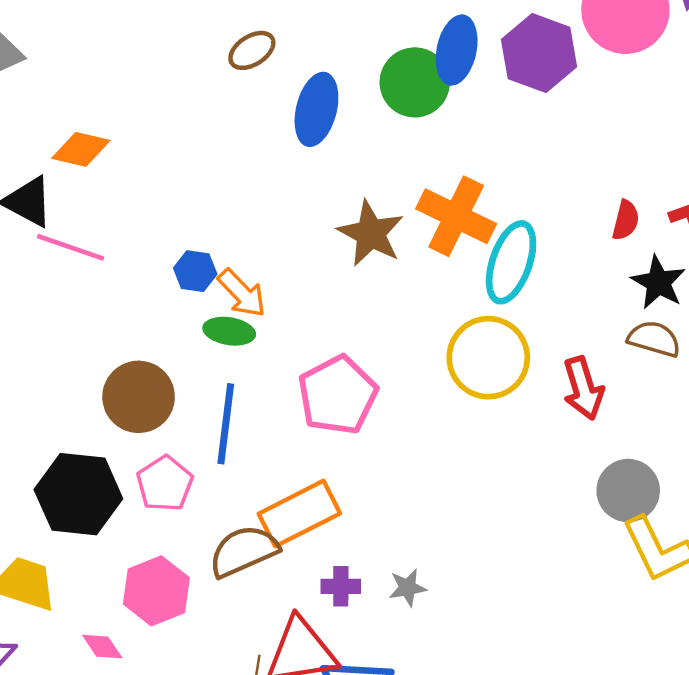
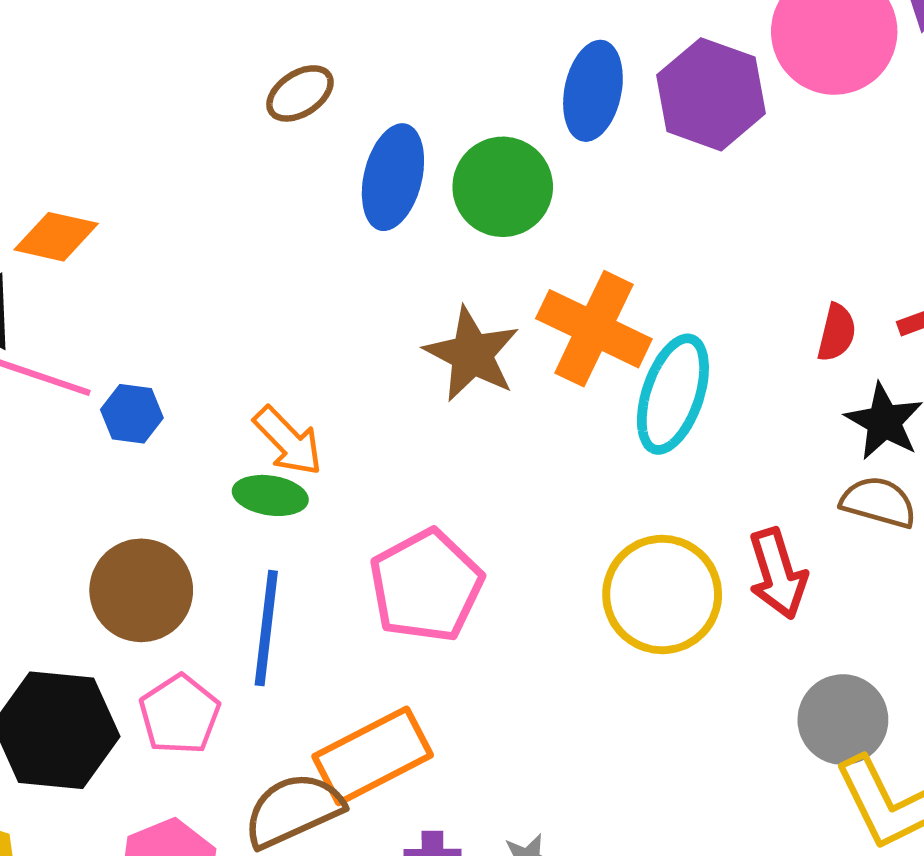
green circle: (415, 82) -> (503, 187), moved
blue hexagon: (195, 271) -> (132, 414), moved
yellow circle: (488, 358) -> (662, 594), moved

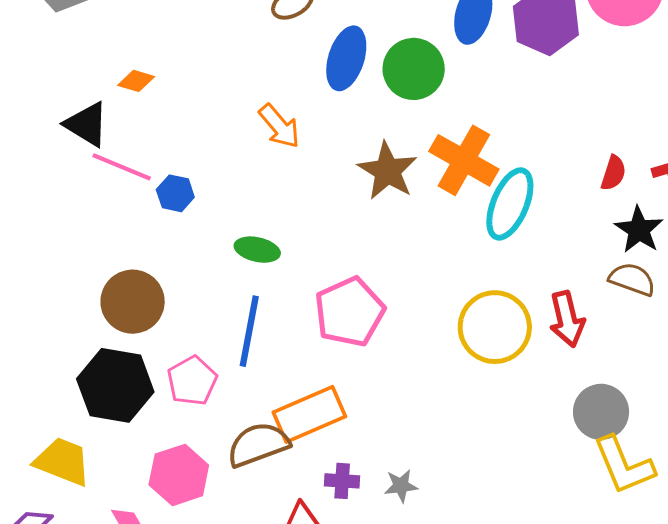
orange diamond: (56, 237) -> (136, 81), size x0.7
orange arrow: (288, 441) -> (279, 126), moved
brown circle: (141, 590) -> (133, 302), moved

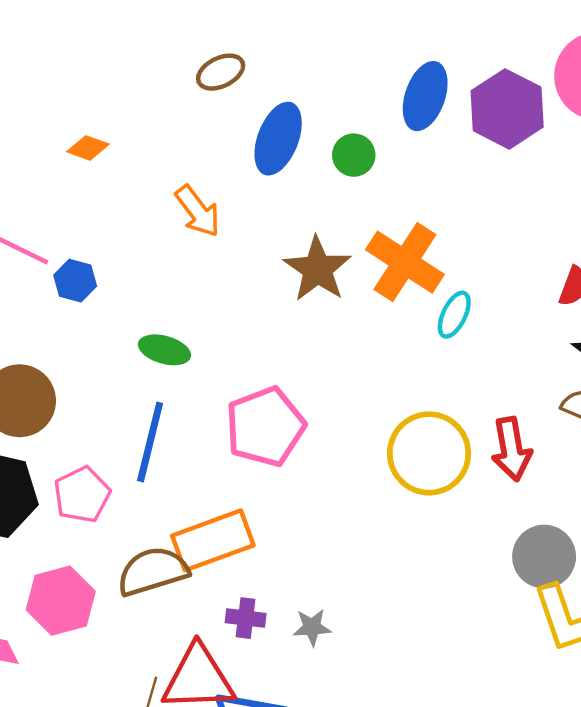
green circle: (414, 69) -> (354, 155), size x0.6
orange diamond: (136, 81) -> (88, 148), moved
cyan ellipse: (510, 204) -> (454, 315), size x0.6

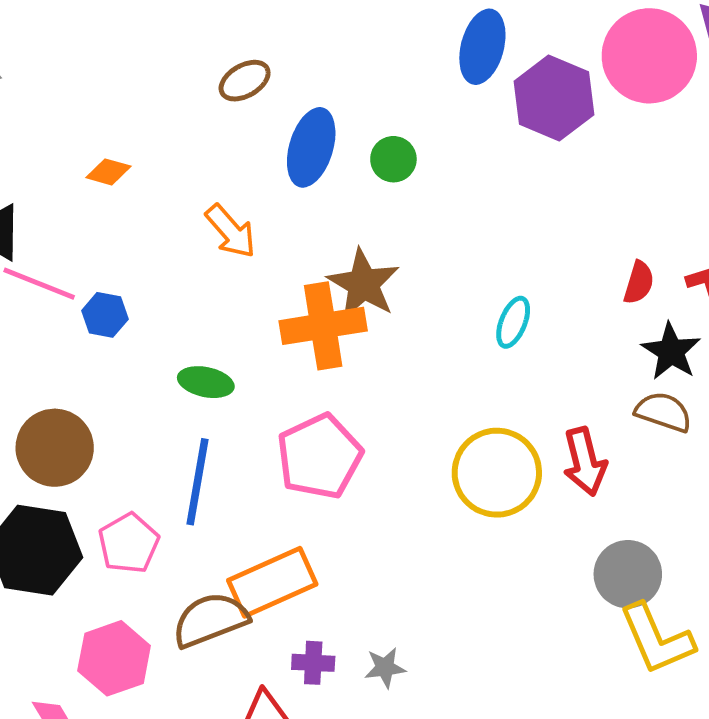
blue ellipse: (425, 96) -> (482, 47), moved
orange cross: (405, 262) -> (323, 326), moved, turned -38

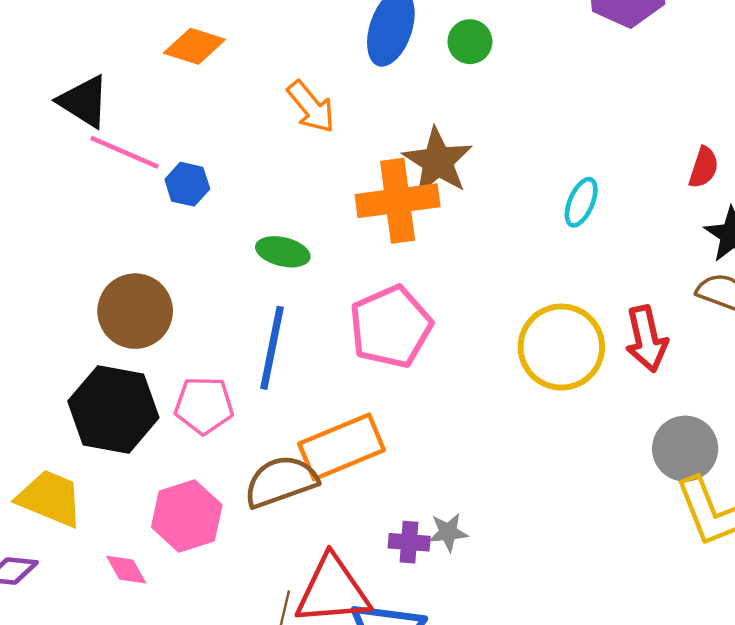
orange diamond: (108, 172) -> (194, 46), size x1.4
pink pentagon: (129, 543) -> (204, 405), turned 30
purple cross: (313, 663) -> (409, 542), moved

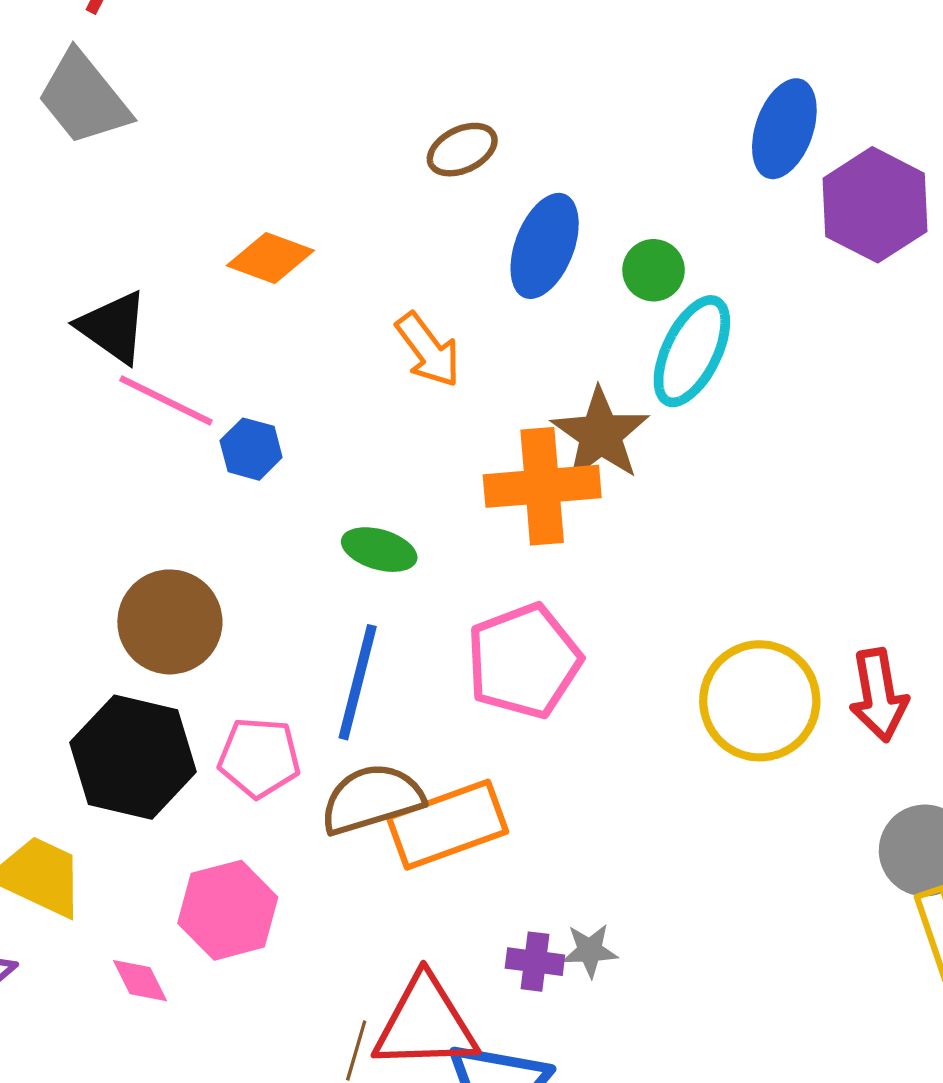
cyan ellipse: (581, 202) -> (692, 351), moved, size x1.6
brown semicircle: (281, 482) -> (372, 799), moved

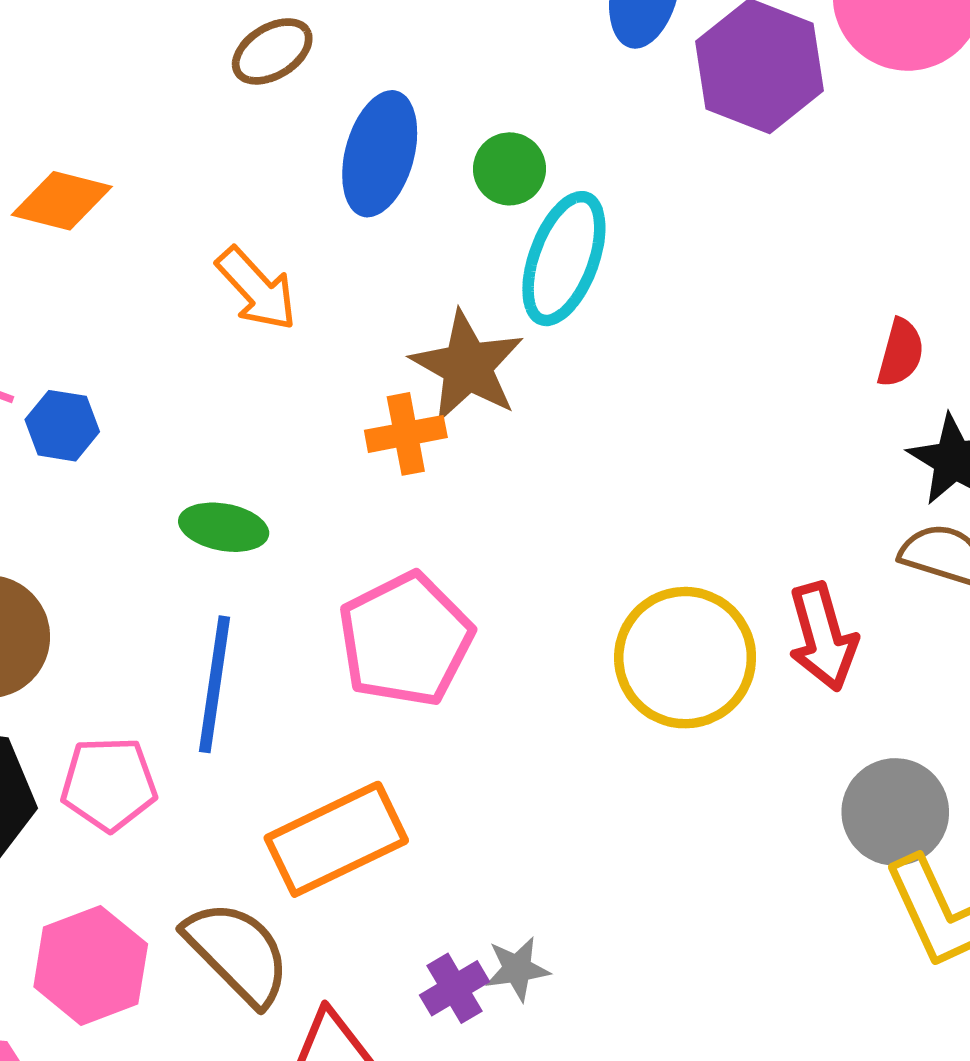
orange cross: (542, 486) -> (406, 434), size x0.6
brown semicircle: (372, 799) -> (238, 953), moved, turned 68
purple cross: (535, 962) -> (455, 988), turned -32

